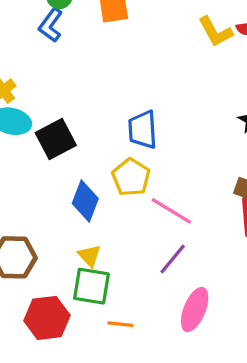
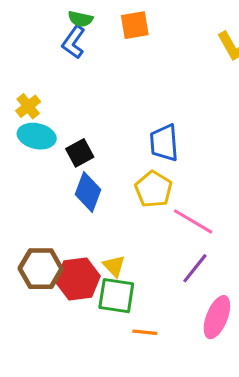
black square: (56, 139) -> (80, 153), size x0.7
blue diamond: (85, 201) -> (88, 192), moved
red hexagon: (47, 318) -> (78, 279), moved

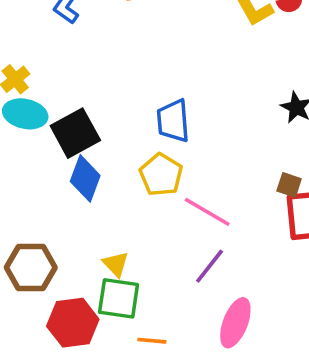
black square: (80, 153) -> (75, 133), size x1.5
red hexagon: (78, 279) -> (73, 323), moved

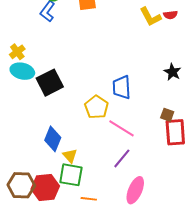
blue trapezoid: (173, 121) -> (122, 87), moved
blue diamond: (85, 178) -> (53, 139), moved
brown hexagon: (31, 268) -> (21, 185), moved

